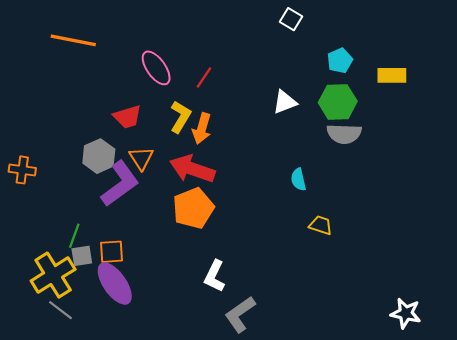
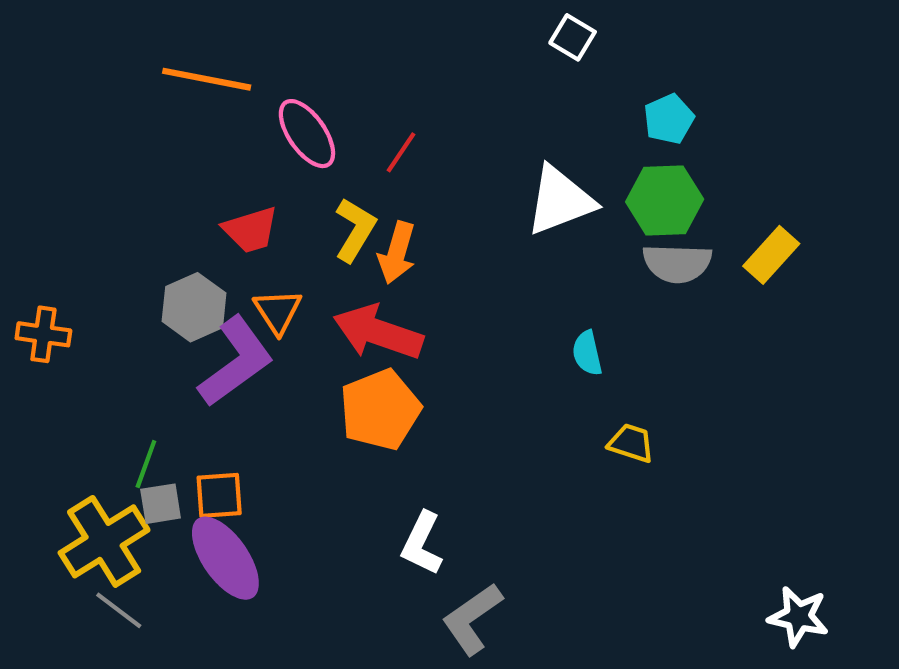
orange line: (73, 40) -> (207, 79), moved
yellow rectangle: (392, 75) -> (771, 255), moved, turned -48
white triangle: (285, 102) -> (560, 200), size x1.5

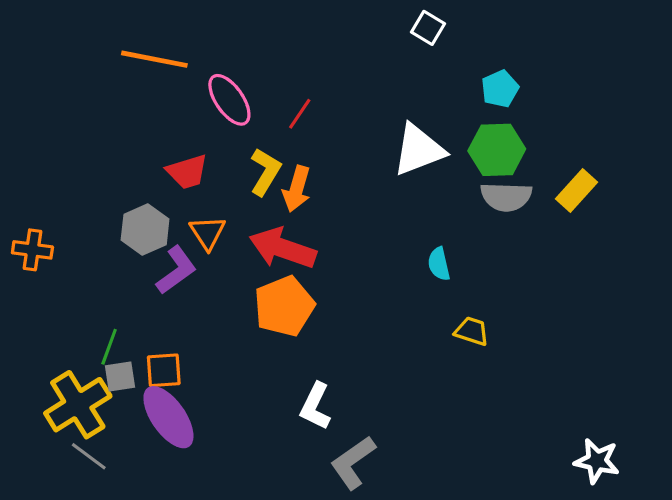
purple L-shape: (236, 362) -> (176, 270), size x0.7

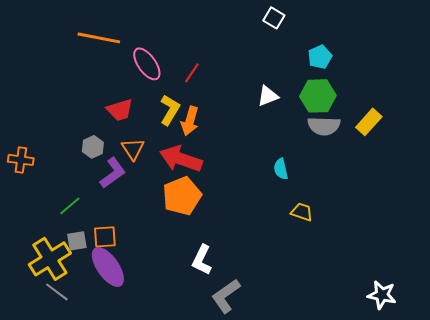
white triangle: (419, 150) -> (268, 96), size x0.6
gray hexagon: (145, 230) -> (93, 147), size x0.7
green line: (109, 347) -> (70, 206), moved, turned 30

